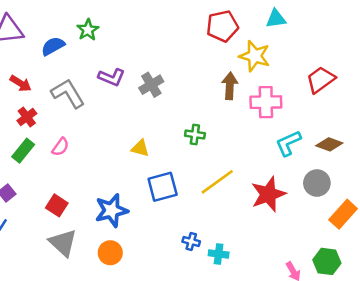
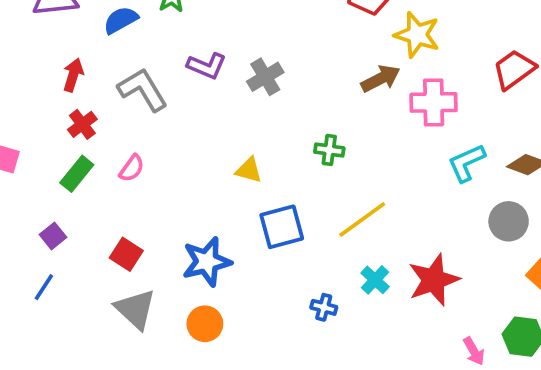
red arrow: (21, 83) -> (73, 75), turned -105
brown arrow: (230, 86) -> (381, 79), turned 60
red star: (268, 194) -> (434, 280), moved
cyan cross: (219, 254) -> (375, 280), moved, turned 36

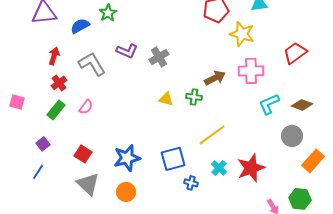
brown arrow: (381, 79) -> (215, 78), moved
yellow triangle: (249, 170) -> (166, 99), moved
blue square: (282, 227) -> (173, 159), moved

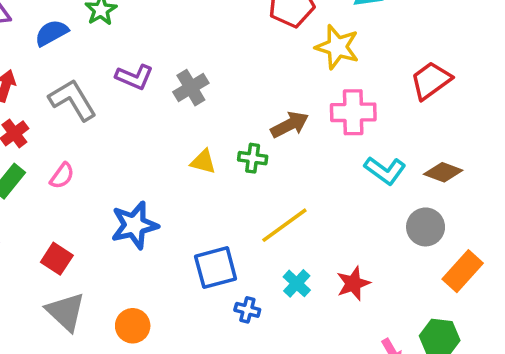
cyan L-shape: (269, 104) -> (385, 171), turned -120
blue star: (127, 158) -> (134, 225), moved
red star: (251, 168) -> (353, 283), size x0.7

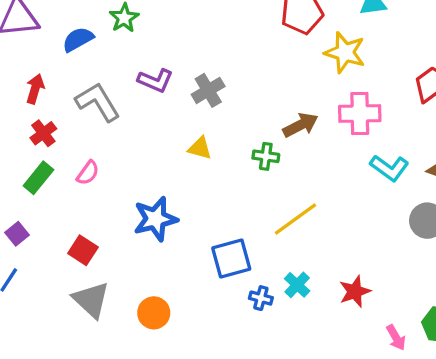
yellow triangle: (203, 162) -> (200, 148), moved
cyan cross: (297, 283) -> (297, 285), moved
red star: (353, 283) -> (355, 291), moved

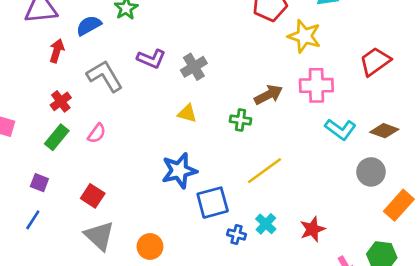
red arrow: (35, 89) -> (57, 51), moved
blue star: (155, 219) -> (179, 171), moved
purple square: (17, 234) -> (39, 183), turned -30

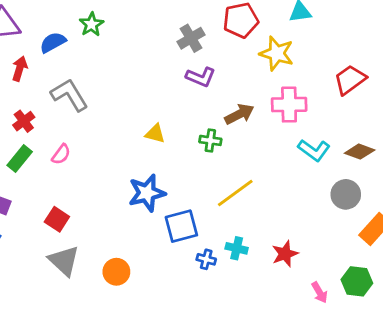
purple L-shape: (151, 59) -> (201, 77), moved
gray cross: (194, 67) -> (191, 38), moved
cyan cross: (266, 224) -> (237, 248), turned -30

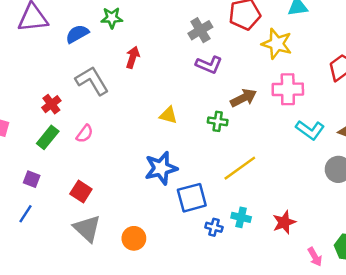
green star: (92, 24) -> (112, 18), turned 30
red arrow: (20, 69) -> (133, 57), moved

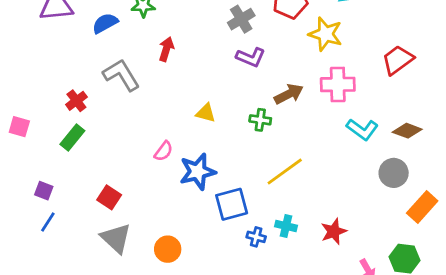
pink semicircle: (85, 134) -> (164, 151), moved
purple square: (32, 179) -> (44, 191), moved

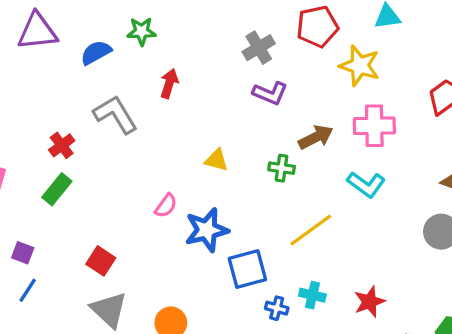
cyan L-shape: (362, 129) -> (366, 184), moved

